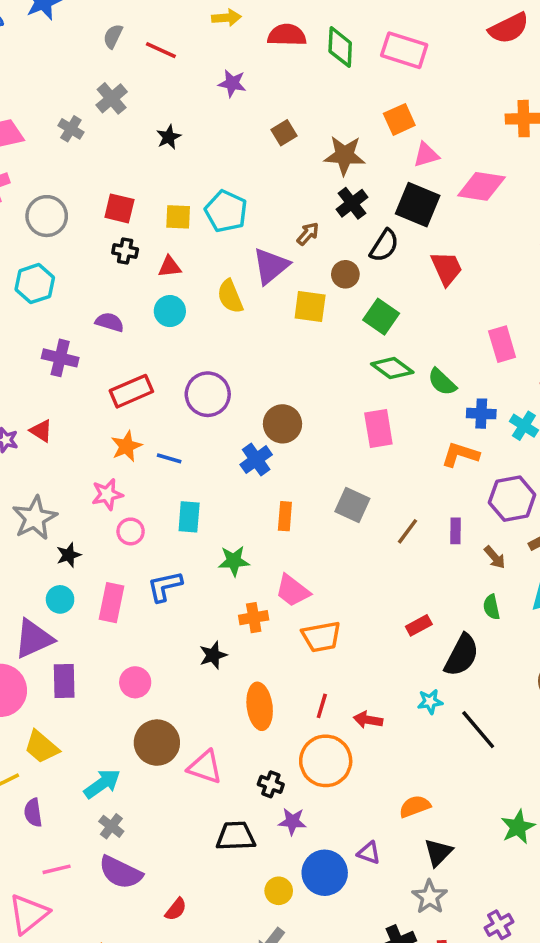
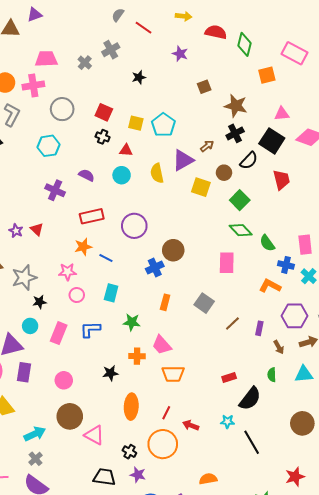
pink rectangle: (404, 50) -> (294, 53), moved
orange square: (399, 119) -> (267, 75), moved
pink rectangle: (502, 344) -> (305, 245), moved

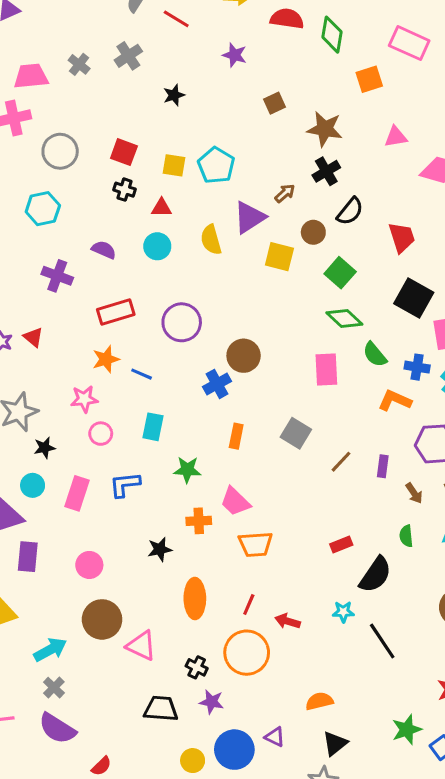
gray cross: (85, 63) -> (79, 64), moved
black square: (272, 141) -> (414, 298), moved
green semicircle: (267, 243) -> (375, 355), moved

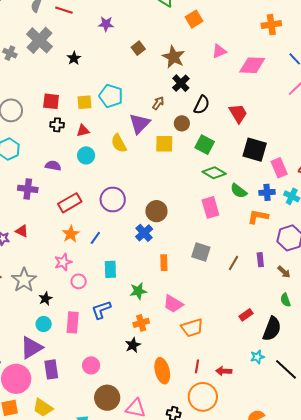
gray cross: (128, 56) -> (39, 40), size x1.5
brown star: (325, 129) -> (174, 57), turned 30
blue line: (142, 374) -> (95, 238), turned -64
orange cross: (199, 521) -> (141, 323), moved

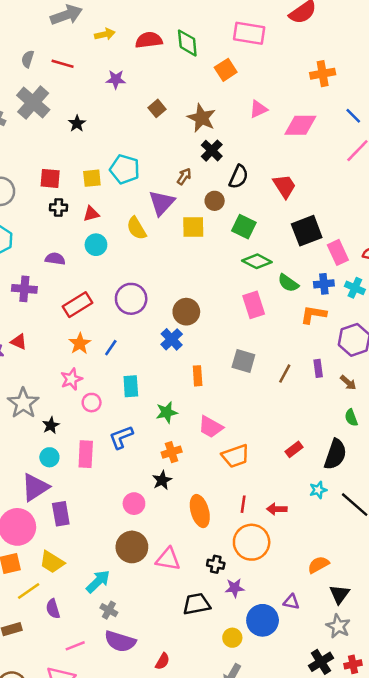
black square: (255, 150) -> (307, 231), turned -35
red rectangle: (246, 315) -> (294, 449), moved
pink circle: (91, 365) -> (134, 504), moved

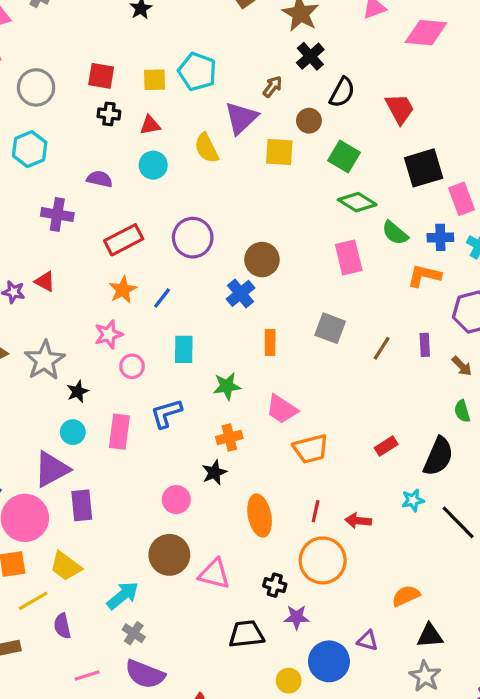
black triangle: (340, 594) -> (430, 636), turned 45

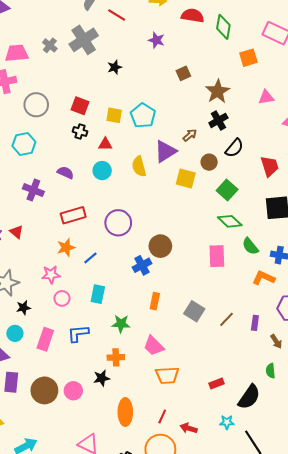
gray square: (330, 328) -> (194, 311), moved
brown circle: (169, 555) -> (44, 390), moved

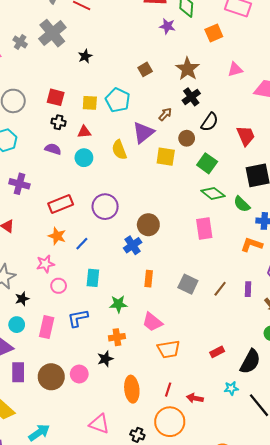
purple star: (156, 40) -> (167, 26), moved
brown square: (183, 73) -> (145, 69), moved
purple semicircle: (65, 173) -> (53, 149), moved
green semicircle: (250, 246) -> (242, 204), moved
orange star: (66, 248) -> (57, 236), turned -30

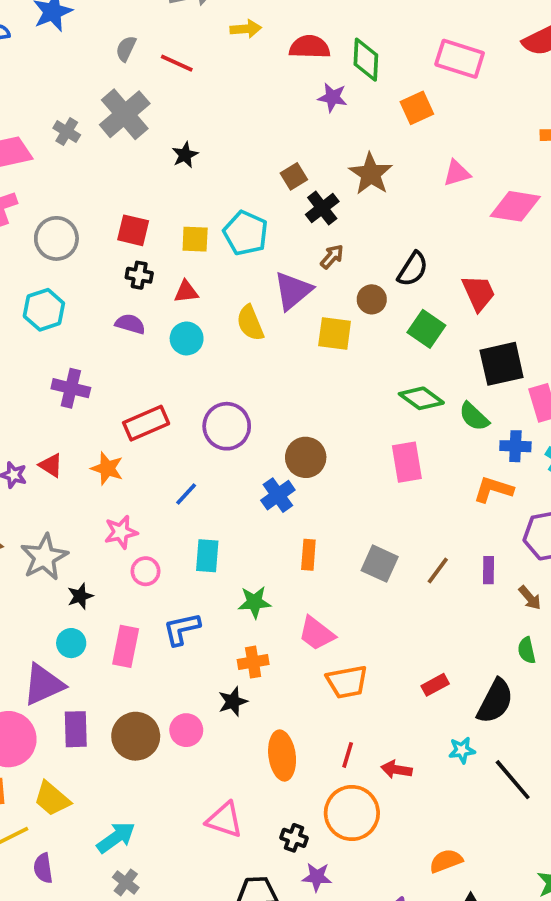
black cross: (191, 97) -> (322, 208), moved
green square: (207, 163) -> (426, 329), moved
orange star: (57, 236) -> (107, 468), moved

